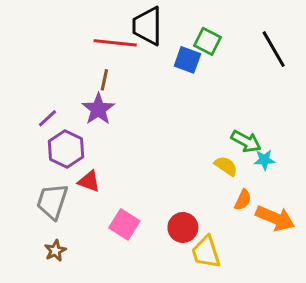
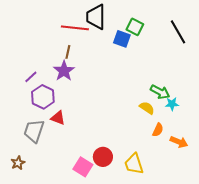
orange arrow: (275, 218) -> (179, 142), size x0.7
pink square: (124, 224) -> (83, 167), moved
red circle: (183, 227) -> (103, 157), moved
brown star: (55, 251) -> (18, 163), moved

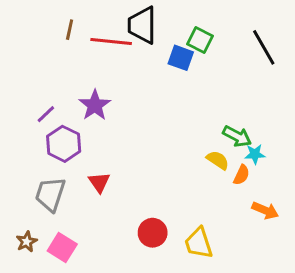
brown line: (68, 52) -> (70, 30), moved
red triangle: (58, 118) -> (99, 182), moved, turned 35
orange semicircle: (158, 130) -> (242, 175), moved
pink square: (83, 167) -> (62, 248), moved

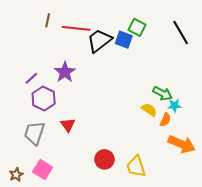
black trapezoid: (142, 25) -> (99, 41), moved, turned 52
orange arrow: (265, 210) -> (182, 144), size x1.5
brown star: (27, 242) -> (16, 175), moved

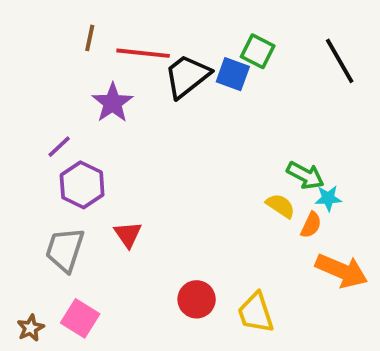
purple star: (65, 72) -> (113, 103), moved

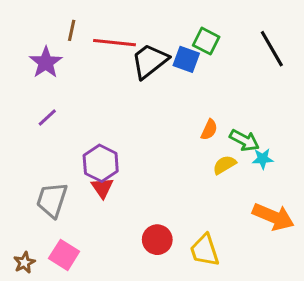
purple star: (113, 103) -> (46, 62), moved
purple hexagon: (82, 185) -> (101, 163), moved
yellow semicircle: (281, 206) -> (224, 165), turned -65
orange semicircle: (311, 225) -> (209, 130), moved

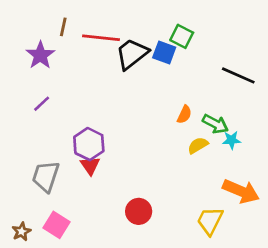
black line: (272, 49) -> (238, 75), moved, turned -36
yellow trapezoid: (205, 250) -> (210, 221), moved, turned 44

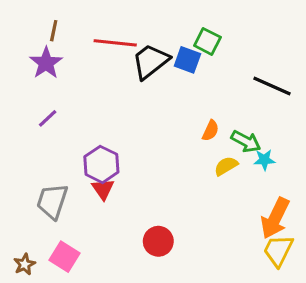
brown line: (63, 27) -> (54, 31), moved
orange arrow: (241, 191) -> (275, 218), turned 93
yellow trapezoid: (210, 221) -> (278, 250), moved

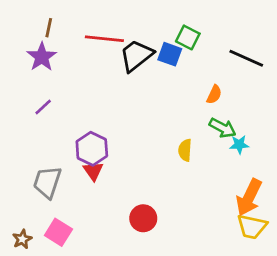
black line: (272, 86) -> (246, 58), moved
orange semicircle: (211, 131) -> (214, 94), moved
yellow semicircle: (226, 166) -> (185, 150), moved, turned -55
yellow trapezoid: (278, 250) -> (252, 227), turned -104

